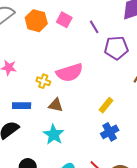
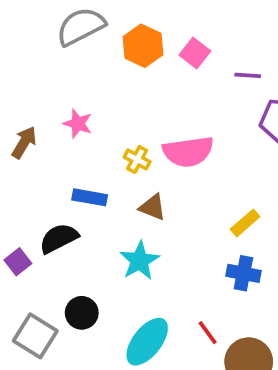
purple line: (94, 27) -> (248, 75), turned -64
blue cross: (110, 132) -> (243, 273), turned 30

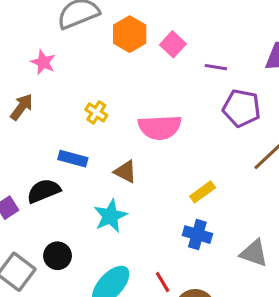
pink star: (78, 124) -> (43, 62), moved
yellow cross: (137, 159) -> (96, 112), moved

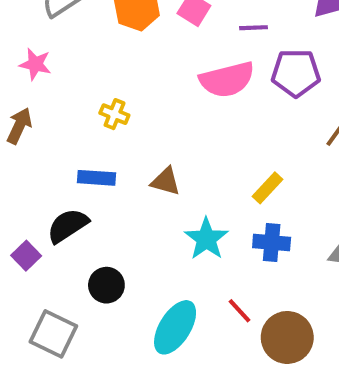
pink semicircle: (160, 127) -> (227, 80), moved
cyan star: (110, 216) -> (206, 239), moved
black circle: (58, 256) -> (106, 285), moved

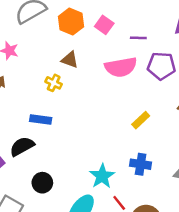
brown triangle: (166, 181) -> (70, 60), moved
yellow rectangle: (268, 188) -> (141, 120), moved
cyan star: (206, 239) -> (102, 176), moved

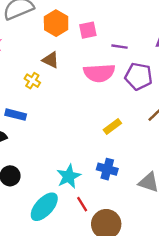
pink square: (104, 25) -> (88, 30), turned 36

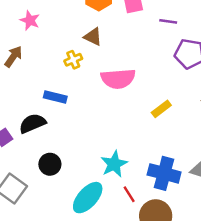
pink semicircle: (99, 73) -> (118, 79), moved
yellow cross: (32, 81) -> (73, 60), turned 35
blue cross: (107, 169) -> (164, 173), moved, size x1.4

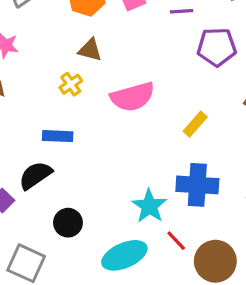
blue cross: (164, 173) -> (197, 185), moved
cyan ellipse: (88, 198) -> (124, 255), turned 36

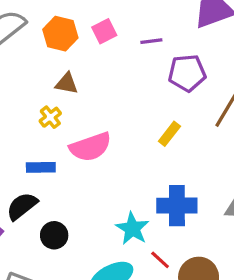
pink semicircle: (133, 97) -> (90, 147), moved
yellow rectangle: (195, 124) -> (169, 134), moved
black circle: (68, 223) -> (54, 235), moved

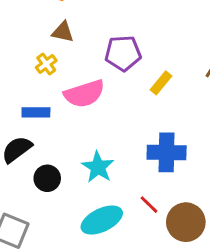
purple pentagon: (187, 73) -> (123, 53), moved
cyan star: (132, 229) -> (98, 167), moved

